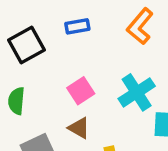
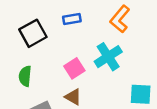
cyan cross: (137, 92) -> (108, 57), moved

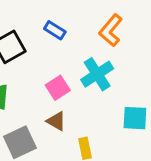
blue rectangle: (72, 19) -> (55, 30), turned 42

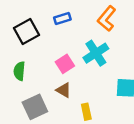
blue rectangle: (55, 30) -> (62, 18), turned -49

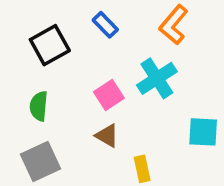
blue rectangle: (62, 18) -> (105, 25), turned 63
gray square: (35, 107) -> (41, 162), moved

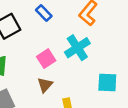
brown triangle: (107, 136) -> (45, 85), turned 42

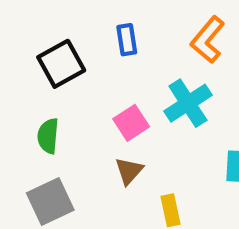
blue rectangle: (44, 13) -> (127, 40), turned 35

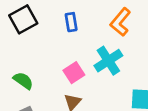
black square: (61, 64) -> (23, 19), moved
green semicircle: (48, 136) -> (23, 81), turned 120

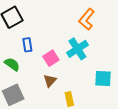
blue rectangle: (71, 22) -> (27, 45), moved

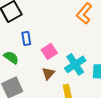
cyan cross: (77, 49) -> (75, 64), moved

